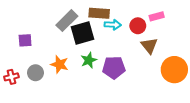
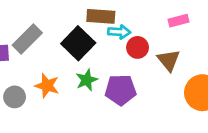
gray rectangle: (67, 21) -> (27, 39), moved
red circle: (138, 26) -> (138, 47), moved
black square: (82, 33) -> (78, 43), turned -30

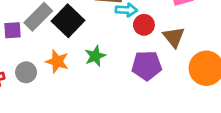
black square: (78, 43) -> (68, 21), moved
purple pentagon: (121, 90) -> (147, 66), moved

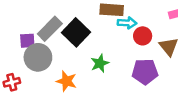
orange star: (57, 61) -> (66, 81), moved
gray circle: (26, 72) -> (38, 57), moved, size x1.5

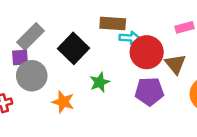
gray rectangle: (50, 29) -> (30, 37), moved
red circle: (143, 36) -> (147, 52), size x1.6

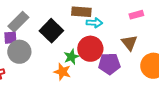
red circle: (147, 52) -> (90, 49), moved
orange star: (63, 102) -> (62, 72), moved

